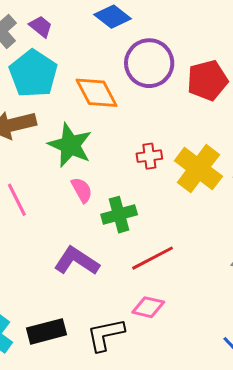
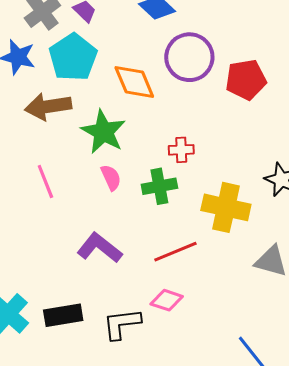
yellow cross: (198, 169) -> (226, 207), moved, turned -30
green cross: (119, 215) -> (159, 186), moved

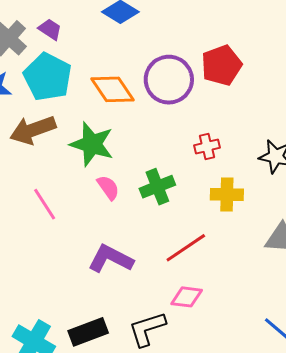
purple circle: (189, 57) -> (169, 80), moved
red cross: (181, 150) -> (207, 147), moved
yellow cross: (226, 207) -> (227, 195), size x0.7

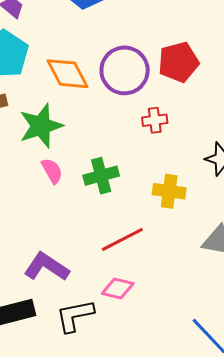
green star: (92, 144) -> (41, 126), turned 30
red cross: (207, 147) -> (155, 120), moved
purple L-shape: (111, 259) -> (47, 267), moved

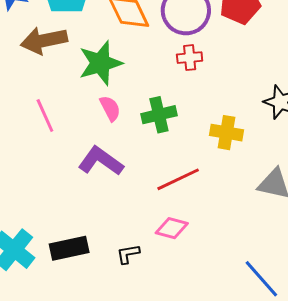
red cross: (155, 120) -> (190, 58), moved
purple L-shape: (47, 267) -> (101, 161), moved
black L-shape: (75, 316) -> (128, 254), size x0.6

